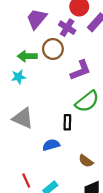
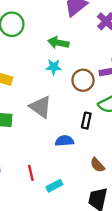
brown circle: (53, 49) -> (83, 80), moved
cyan star: (18, 77) -> (54, 67), moved

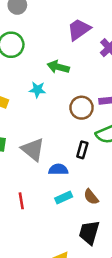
cyan star: (54, 67) -> (37, 90), moved
gray triangle: (41, 107) -> (33, 149), moved
cyan rectangle: (54, 186) -> (64, 198), moved

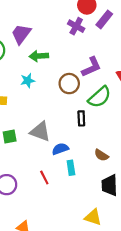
purple trapezoid: (79, 29) -> (21, 34), moved
blue semicircle: (58, 170) -> (60, 149), moved
cyan rectangle: (64, 198) -> (71, 168), moved, turned -56

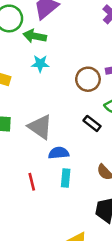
green arrow: (39, 56) -> (35, 36), moved
black rectangle: (81, 118) -> (92, 123), turned -64

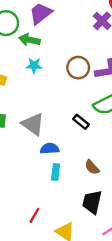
brown circle: (88, 79) -> (78, 68), moved
red line: (32, 182) -> (34, 215), moved, turned 42

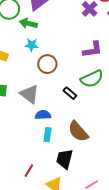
brown circle: (78, 68) -> (47, 64), moved
brown semicircle: (92, 167) -> (78, 131), size x1.6
black trapezoid: (92, 202) -> (65, 159), moved

